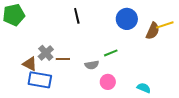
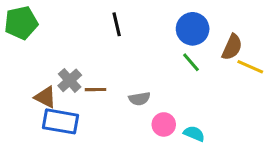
yellow line: (165, 25) -> (250, 67), moved, turned 42
green line: (111, 53) -> (191, 62), moved, turned 72
cyan semicircle: (144, 88) -> (194, 134), moved

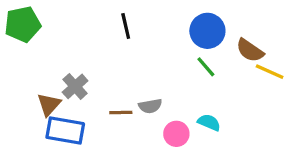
brown semicircle: (232, 47) -> (250, 50), turned 100
brown line: (95, 90) -> (121, 113), moved
brown triangle: (45, 97) -> (49, 104), turned 45
cyan semicircle: (194, 134) -> (209, 122), moved

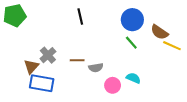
brown line: (121, 113) -> (77, 60), moved

